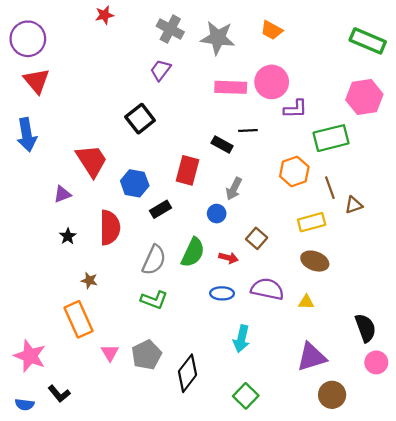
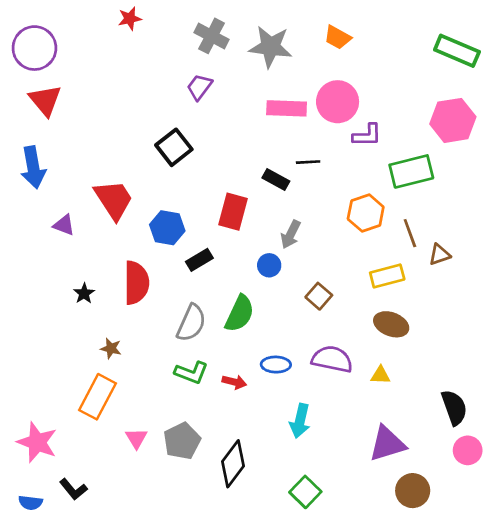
purple triangle: (62, 194) -> (64, 225), moved, turned 42
red arrow: (228, 258) -> (234, 382), moved
orange rectangle: (79, 319) -> (98, 397), turned 52

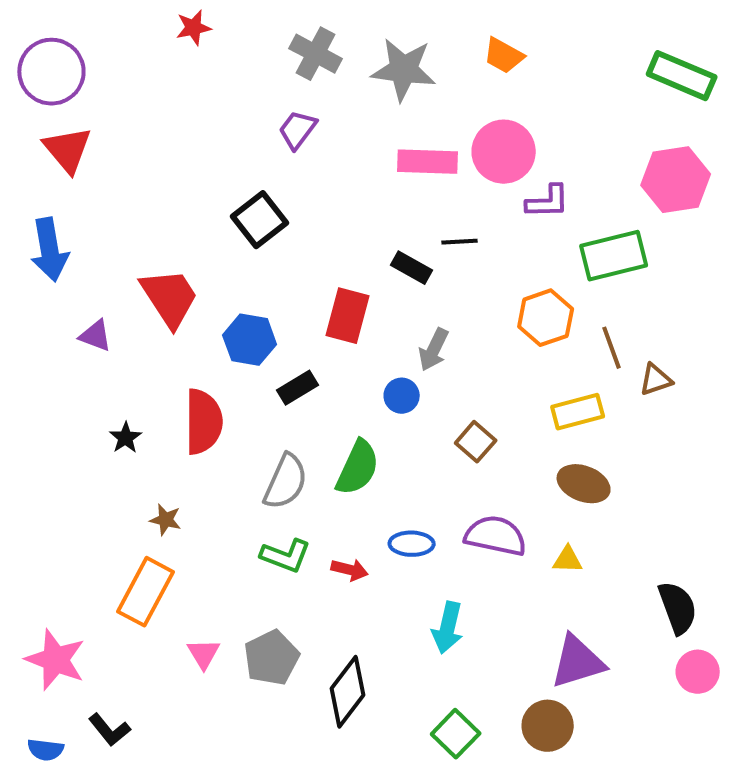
brown circle: (413, 491) -> (548, 726), moved

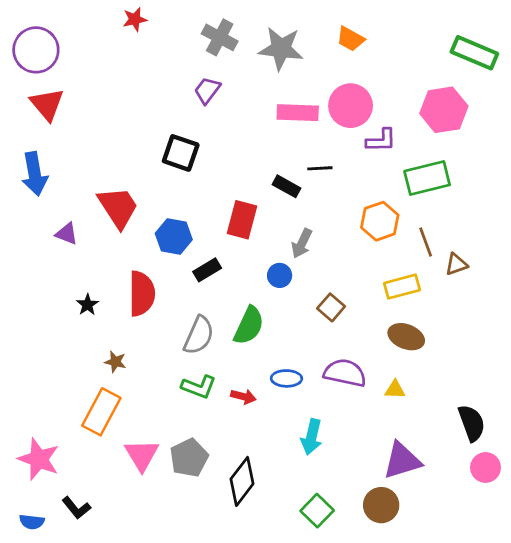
pink hexagon: (676, 180) -> (444, 110), moved
black square: (260, 220) -> (181, 153), turned -33
pink triangle: (204, 654) -> (142, 455), size x1.5

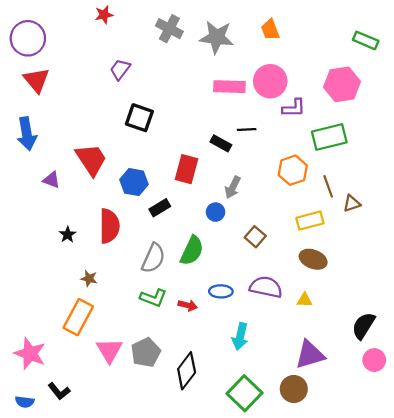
orange trapezoid: (351, 39) -> (270, 30), turned 40
green rectangle: (474, 53) -> (366, 40), size x0.7
purple trapezoid: (207, 90) -> (120, 69), moved
black semicircle: (472, 423) -> (364, 326), turned -128
green square: (317, 511) -> (244, 393), size x1.4

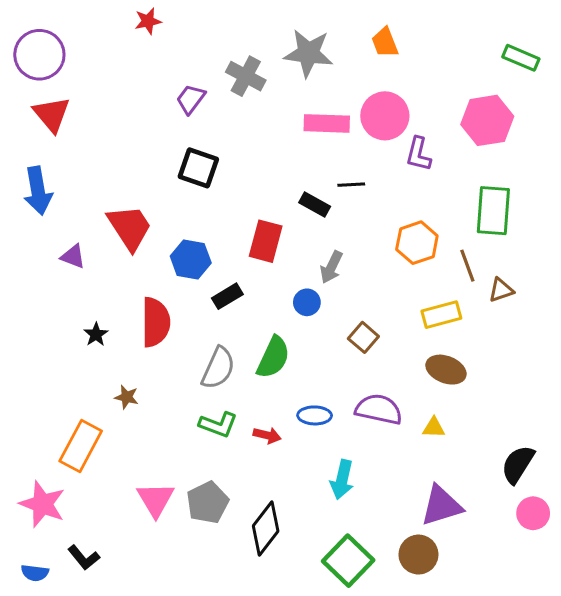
gray cross: (169, 29) -> (246, 76), moved
purple trapezoid: (120, 69) -> (191, 99), moved
purple L-shape: (294, 108) -> (418, 154), turned 105
green rectangle: (329, 137) -> (493, 211), moved, turned -72
orange rectangle: (78, 317) -> (81, 446), moved

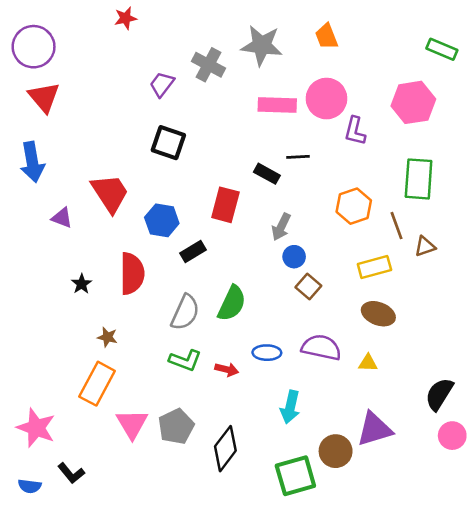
blue circle: (307, 302) -> (294, 257), moved
orange rectangle: (81, 446) -> (97, 384), moved
brown circle: (418, 555) -> (336, 451), moved
green square: (348, 561) -> (295, 476), turned 30

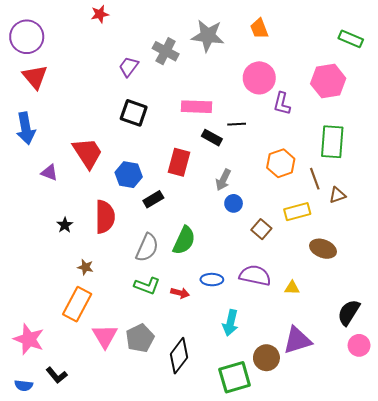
pink rectangle: (277, 105) -> (196, 107), moved
brown square: (308, 286) -> (261, 229), moved
brown ellipse: (378, 314) -> (323, 249), moved

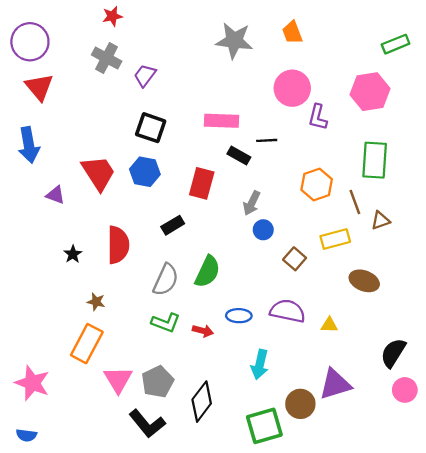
green rectangle: (351, 39) -> (396, 44), turned -45
gray cross: (166, 51) -> (107, 58), moved
blue hexagon: (129, 175) -> (145, 172), moved
black L-shape: (57, 375) -> (147, 424), moved, size x1.5

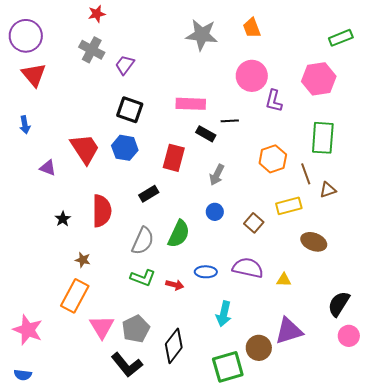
blue arrow: (29, 145) -> (25, 125), size x0.6
blue circle: (263, 230) -> (215, 212), moved

